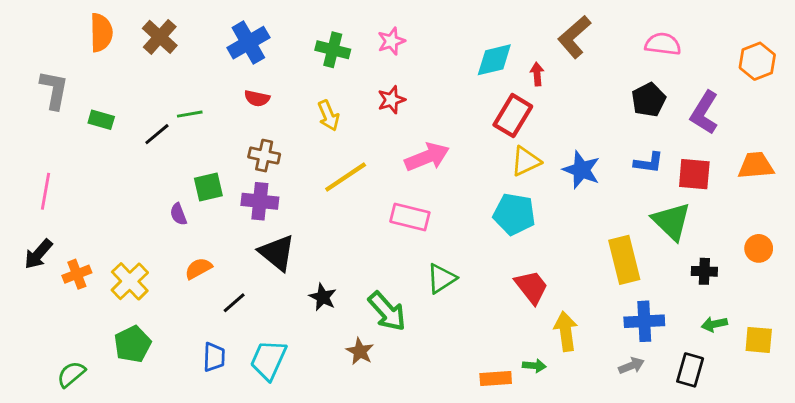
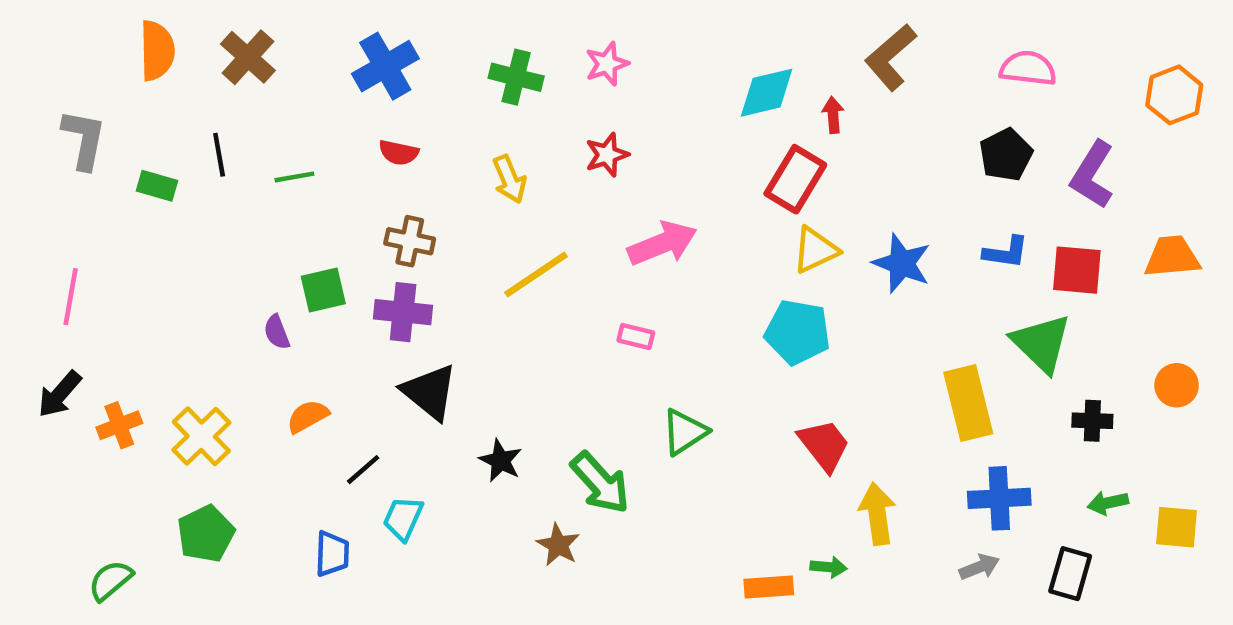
black line: (157, 134) -> (219, 155), moved, turned -60
pink rectangle: (410, 217) -> (636, 337), size x0.6
cyan trapezoid: (268, 360) -> (403, 518), moved, size x0.7

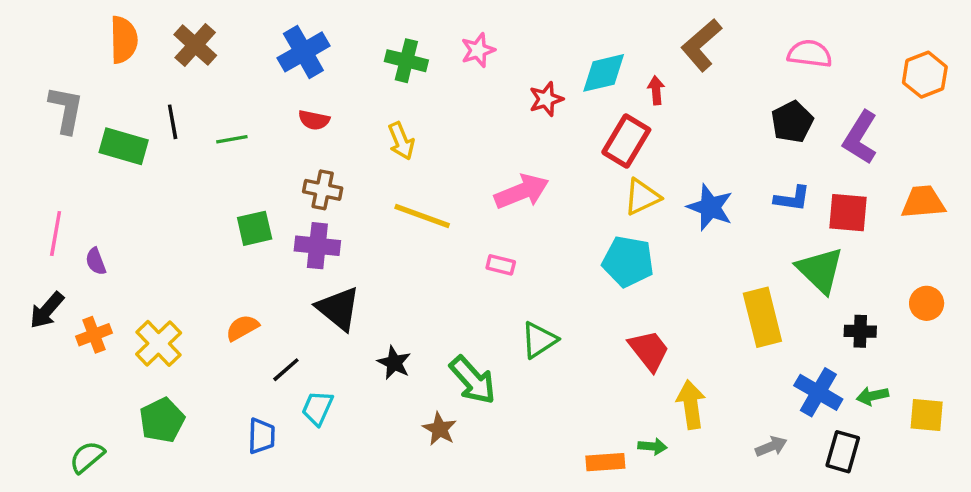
red star: (607, 155) -> (546, 99), moved
green rectangle: (157, 186) -> (124, 146), size x1.5
yellow line: (536, 274) -> (422, 216), turned 54
purple semicircle: (277, 332) -> (96, 261), moved
blue cross: (999, 498) -> (818, 392), moved, turned 33

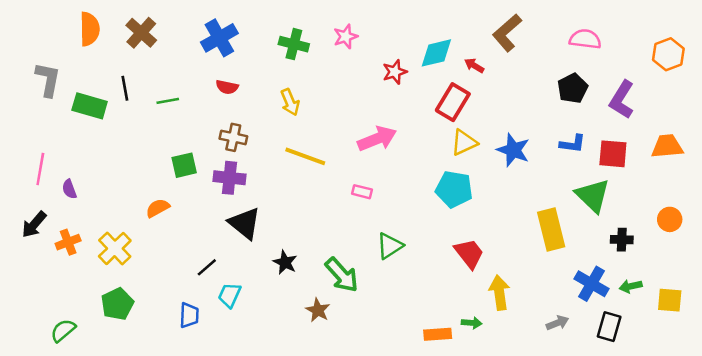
red arrow: (656, 90) -> (474, 66), turned -54
orange semicircle: (242, 328) -> (158, 208), moved

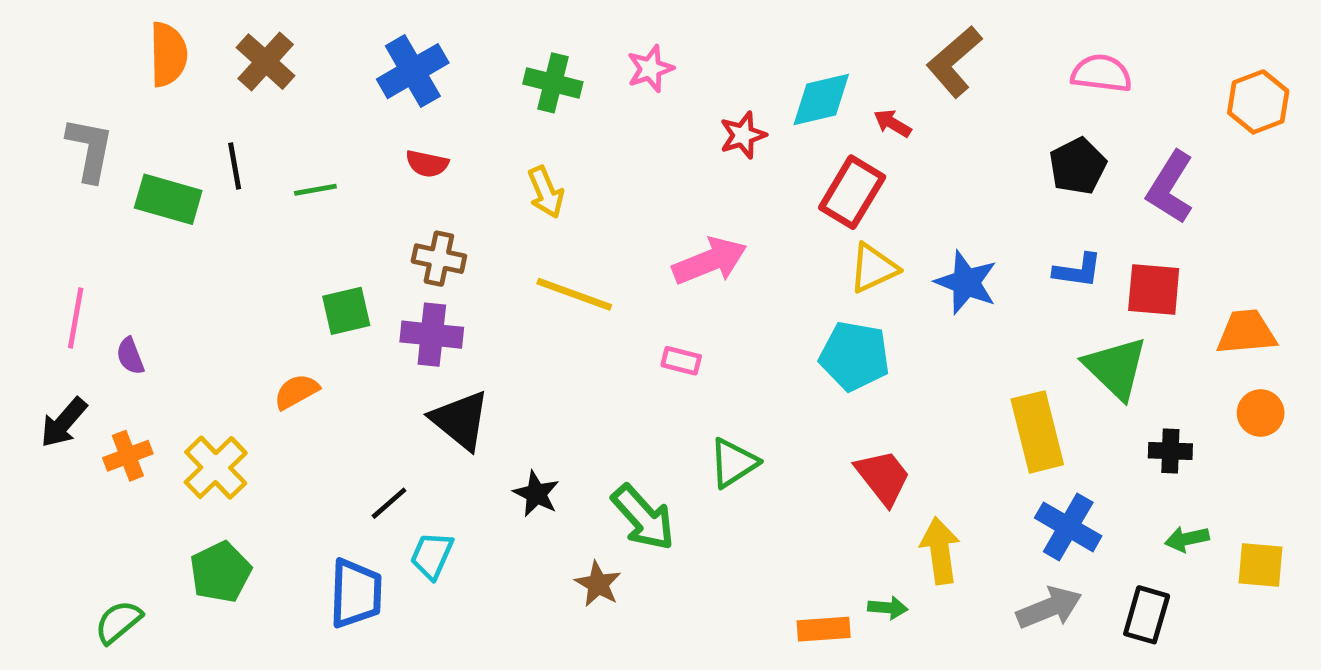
orange trapezoid: (667, 146) -> (1246, 332), moved
blue cross: (591, 284) -> (1068, 527), moved
blue trapezoid: (189, 315) -> (356, 593), size x1.4
gray arrow: (557, 323) -> (1049, 608), size x1.5

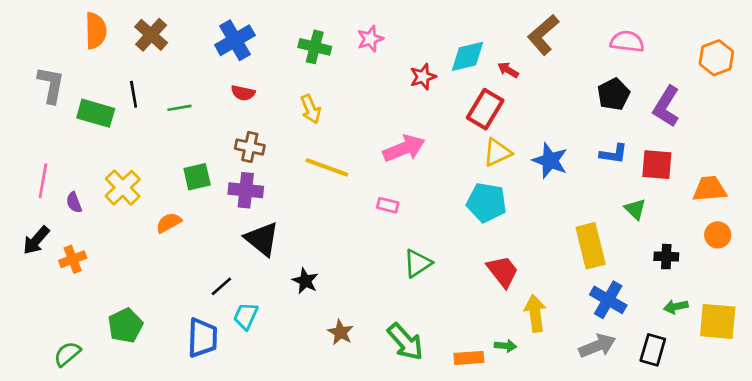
green triangle: (1116, 368) -> (635, 209), size x0.6
yellow cross: (216, 468) -> (123, 188), moved
green arrow: (643, 517) -> (405, 342), moved
yellow square: (1261, 565) -> (718, 321), size x1.4

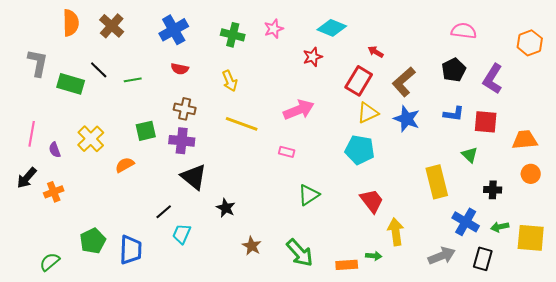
brown L-shape: (543, 35) -> (404, 82), moved
cyan diamond: (468, 56) -> (332, 28), moved, turned 36
black line: (134, 94) -> (99, 70), turned -36
blue cross: (608, 300) -> (466, 222), moved
blue trapezoid: (202, 338) -> (131, 250), moved

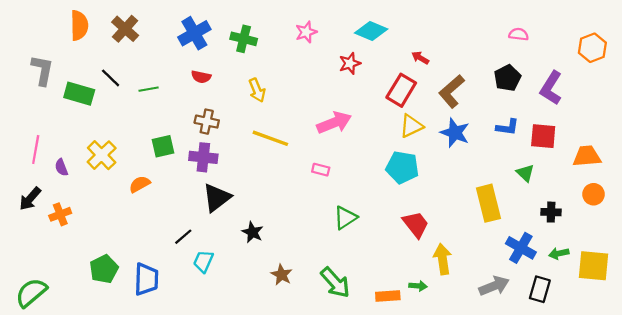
pink semicircle: (464, 31) -> (519, 34), size x0.7
green cross: (233, 35) -> (244, 39), moved
black triangle: (194, 177) -> (217, 198), turned 44
green semicircle: (50, 262) -> (31, 293), moved, size x1.4

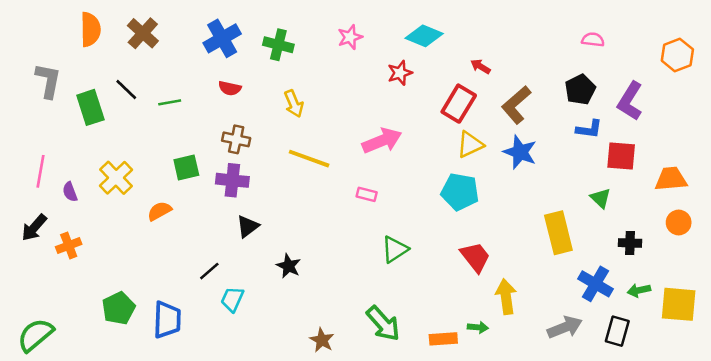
green rectangle: (79, 94) -> (90, 107), turned 56
blue L-shape: (507, 127) -> (589, 129), moved
black triangle: (217, 198) -> (248, 226), size x0.7
brown star: (282, 275) -> (322, 340), moved

